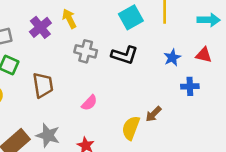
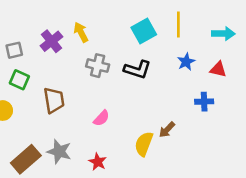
blue star: (172, 58) -> (186, 62), moved

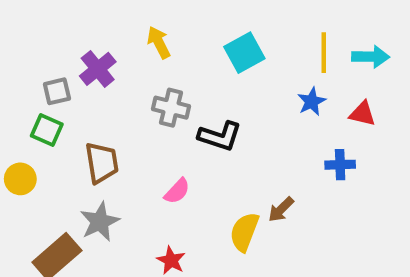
yellow line: (178, 25) -> (324, 53), moved
yellow arrow: (81, 32) -> (159, 42), moved
gray square: (14, 50) -> (57, 91), moved
black L-shape: (137, 69) -> (220, 136), moved
gray star: (59, 152) -> (100, 222), moved, turned 30

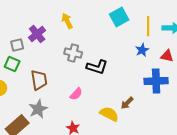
cyan square: (244, 53) -> (119, 17), moved
blue cross: (340, 165) -> (156, 81), size x1.6
yellow semicircle: (244, 232) -> (109, 114), turned 96

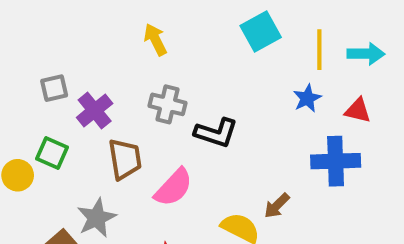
purple cross: (37, 34) -> (95, 110), moved
green square: (12, 64) -> (52, 153), moved
brown trapezoid: (39, 80) -> (125, 159), moved
pink semicircle: (76, 94) -> (174, 187), size x1.5

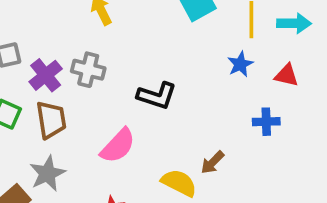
gray cross: (167, 104) -> (88, 70), moved
brown trapezoid: (125, 159) -> (51, 120), moved
blue cross: (336, 161) -> (266, 122), size x0.6

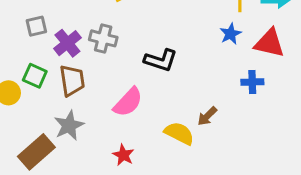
red triangle: (287, 75) -> (269, 43), size x1.5

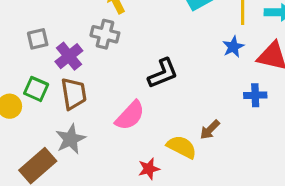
gray cross: (103, 38) -> (105, 34), moved
black L-shape: (161, 60) -> (163, 73), turned -40
red star: (123, 155) -> (149, 169), moved, turned 30

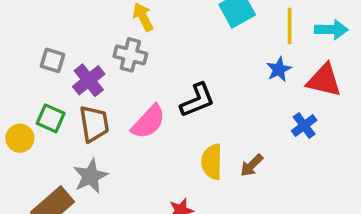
gray square: (38, 39) -> (52, 60), turned 30
blue cross: (255, 95) -> (304, 126), turned -35
pink semicircle: (130, 116) -> (148, 122), moved
yellow semicircle: (182, 147) -> (212, 162), moved, turned -116

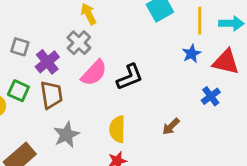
gray cross: (130, 55) -> (79, 43), turned 30
pink semicircle: (148, 122) -> (94, 73), moved
yellow semicircle: (212, 162) -> (117, 129), moved
gray star: (91, 176) -> (67, 135), moved

